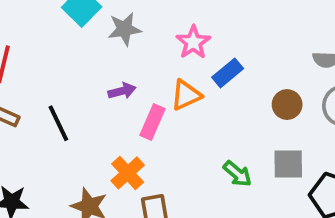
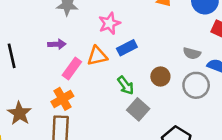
gray square: (288, 164) -> (138, 109), moved, turned 30
orange cross: (128, 173) -> (62, 99), moved
green arrow: (237, 174) -> (126, 85), moved

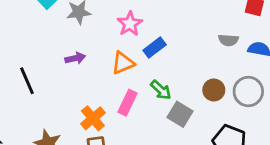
pink rectangle: (72, 68) -> (128, 103), moved
brown circle: (160, 76) -> (214, 90), moved
gray circle: (196, 85) -> (248, 91), moved

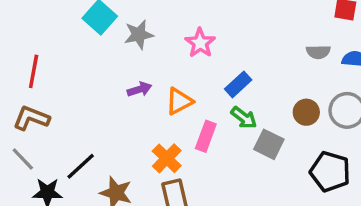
blue rectangle: (155, 48) -> (238, 84), moved
orange triangle: (123, 63) -> (179, 101), moved
black line: (27, 81) -> (81, 166), moved, turned 76

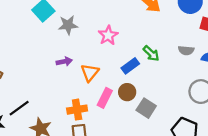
orange triangle: (179, 101) -> (90, 73), turned -30
brown circle: (306, 112) -> (127, 92), moved
green arrow: (244, 118) -> (151, 53), moved
orange cross: (167, 158) -> (77, 110), turned 30

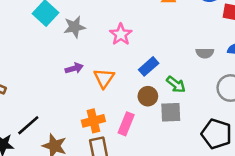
gray semicircle: (186, 50) -> (205, 53), moved
green arrow: (151, 53) -> (176, 84), moved
pink rectangle: (105, 98) -> (126, 124), moved
gray square: (146, 108) -> (171, 112), turned -30

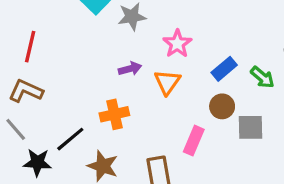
pink star: (121, 34) -> (177, 44), moved
green arrow: (176, 84) -> (262, 77), moved
orange cross: (93, 121) -> (114, 114), moved

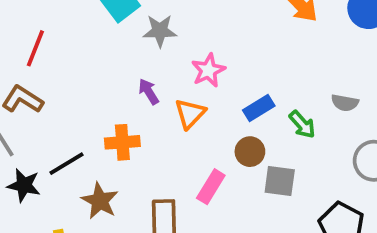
purple arrow: (130, 69) -> (149, 92), turned -115

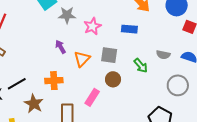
pink star: (208, 70) -> (92, 26), moved
blue rectangle: (259, 108) -> (129, 29), moved, turned 35
orange cross: (122, 142) -> (54, 81), moved
gray square: (280, 181) -> (109, 55), moved

